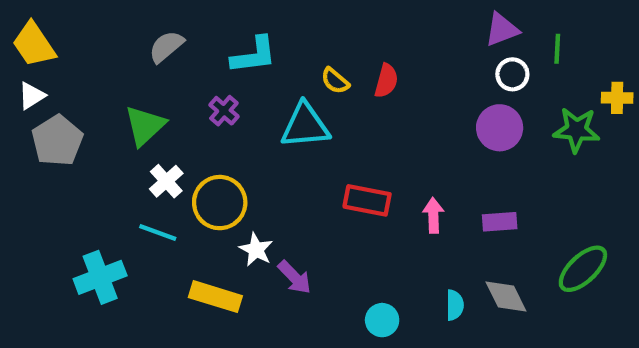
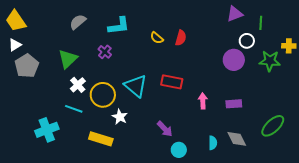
white circle: (512, 74) -> (247, 41), moved
cyan triangle: (305, 126) -> (136, 86), moved, turned 45
red rectangle: (367, 200) -> (172, 82), moved
purple arrow: (294, 277) -> (165, 129), moved

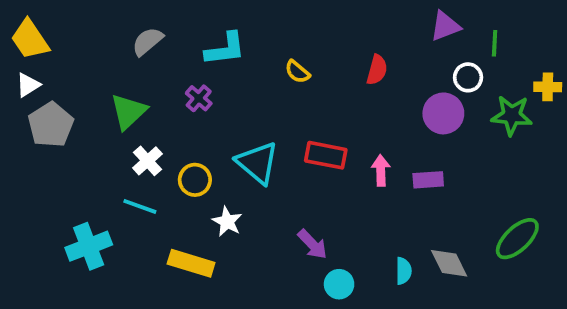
red semicircle: (181, 38) -> (377, 70), moved
yellow circle: (103, 95) -> (195, 180), size x0.7
pink arrow: (203, 101) -> (381, 170), moved
purple rectangle: (234, 104) -> (428, 180), moved

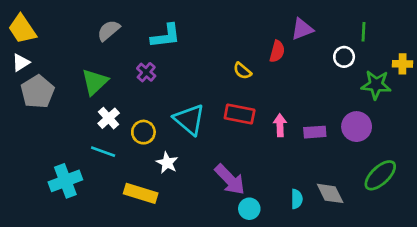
purple triangle: (445, 26) -> (302, 29), moved
yellow semicircle: (297, 72) -> (242, 71), moved
purple circle: (443, 113) -> (357, 127), moved
purple arrow: (312, 244) -> (230, 179), size x1.4

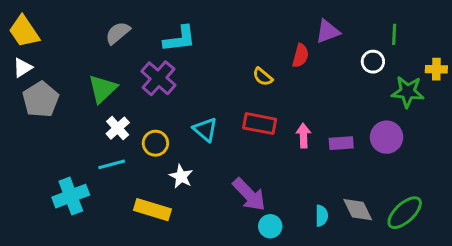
purple cross: (146, 72) -> (158, 78), size x1.6
cyan triangle: (189, 120) -> (205, 130), size x0.7
cyan line: (103, 152) -> (112, 164), turned -35
green ellipse: (380, 175) -> (405, 213), moved

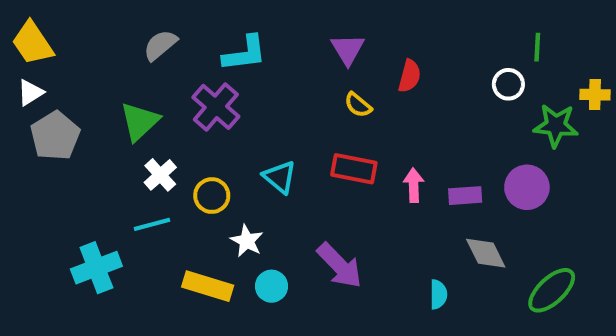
purple triangle: (328, 31) -> (348, 49), moved, turned -40
gray diamond: (358, 210) -> (486, 253), moved
cyan circle: (270, 226) -> (271, 286), moved

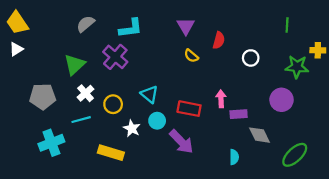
white circle: (508, 84) -> (251, 58), moved
gray pentagon: (55, 136) -> (43, 97), moved, turned 30
red rectangle: (354, 169) -> (189, 109), moved
purple rectangle: (465, 196) -> (239, 114), moved
cyan circle: (271, 286) -> (157, 121), moved

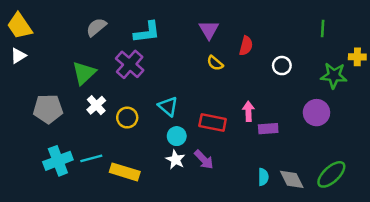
cyan line: (81, 120) -> (91, 158), moved
white star: (132, 128) -> (175, 160), moved
gray diamond: (259, 135) -> (292, 179), moved
purple arrow: (181, 142) -> (204, 160), size x0.7

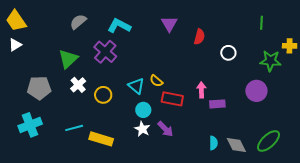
cyan L-shape: (147, 32) -> (119, 26), turned -145
yellow semicircle: (215, 63) -> (156, 81), moved
cyan cross: (58, 161) -> (30, 125), moved

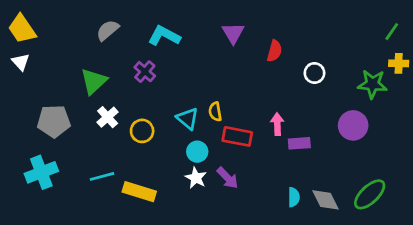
green line: (261, 23) -> (392, 32), moved, turned 32
white triangle: (15, 45) -> (21, 62), turned -40
purple cross: (105, 52) -> (145, 72), size x0.7
yellow semicircle: (156, 81) -> (215, 112), turned 40

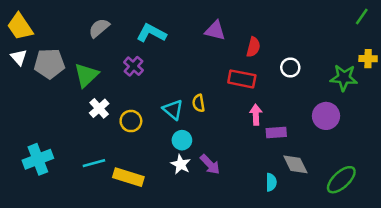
green line: (392, 32) -> (362, 16), moved
purple triangle: (233, 33) -> (215, 31), turned -45
gray pentagon: (54, 121) -> (49, 64), moved
red rectangle: (237, 136) -> (242, 79), moved
gray diamond: (326, 200) -> (295, 164), moved

